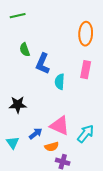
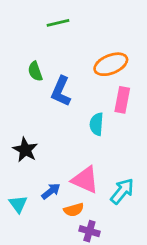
green line: (18, 16) -> (58, 23), moved
orange ellipse: (86, 34) -> (111, 64), moved, turned 65
cyan semicircle: (60, 82) -> (97, 124), moved
black star: (18, 105) -> (25, 150), turned 30

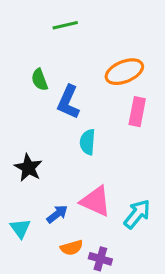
cyan semicircle: (97, 124) -> (88, 142), moved
orange semicircle: (74, 210) -> (72, 248), moved

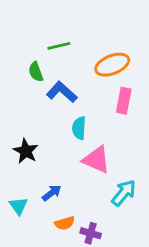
green line: (65, 25) -> (59, 46), moved
blue L-shape: (68, 102) -> (62, 92), turned 108
pink triangle: (96, 201) -> (96, 160), moved

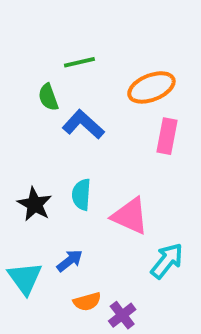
cyan semicircle: (79, 128) -> (81, 195), moved
cyan triangle: (19, 206) -> (25, 278), size x1.4
purple cross: (91, 233) -> (122, 315), turned 36

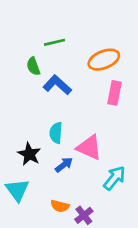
black star: (35, 204) -> (29, 154), moved
blue arrow: (70, 261) -> (64, 165), moved
orange semicircle: (87, 302) -> (60, 206), turned 30

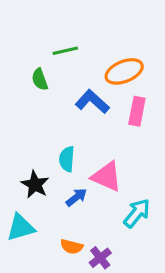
blue L-shape: (57, 85) -> (92, 102), moved
cyan triangle: (17, 190) -> (21, 227), turned 50

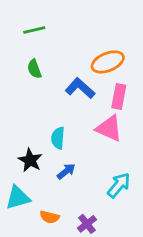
green line: (65, 51) -> (34, 30), moved
pink triangle: (107, 177) -> (109, 128), moved
orange semicircle: (72, 247) -> (50, 217), moved

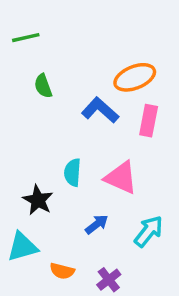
green line: (34, 30) -> (26, 38), moved
pink triangle: (109, 128) -> (121, 178), moved
blue arrow: (66, 171) -> (97, 224), moved

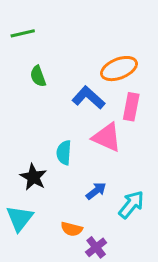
pink triangle: (121, 178) -> (107, 137), moved
blue arrow: (97, 224) -> (96, 191), moved
cyan triangle: (22, 247) -> (20, 218), turned -36
orange semicircle: (62, 271) -> (72, 229), moved

